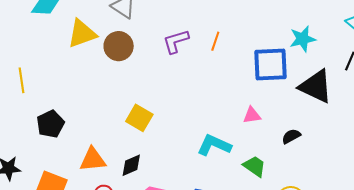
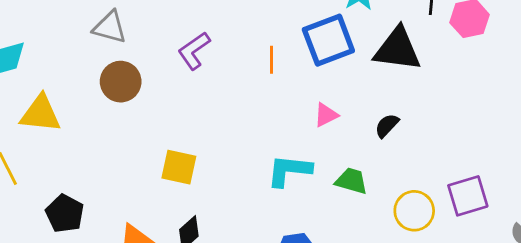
yellow triangle: (82, 34) -> (40, 114), moved, turned 44
orange line: (215, 41) -> (271, 60), moved

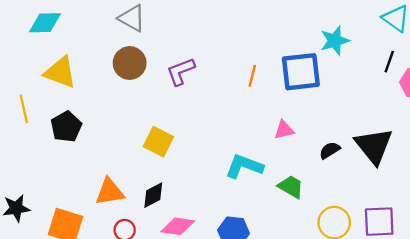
black triangle: (398, 49) -> (374, 146), moved, turned 30
purple L-shape: (194, 51) -> (181, 71), moved
black pentagon: (65, 214) -> (66, 127), moved

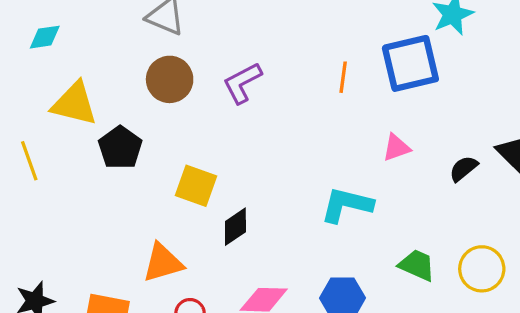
cyan diamond: (45, 23) -> (45, 37), size x0.7
black pentagon: (66, 127) -> (120, 148), moved
yellow square: (158, 142) -> (196, 186), moved
green trapezoid: (291, 187) -> (417, 265), moved
black diamond: (153, 195) -> (235, 227), moved

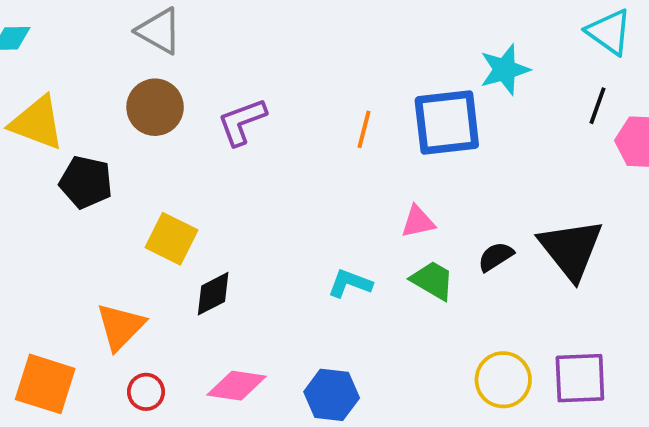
black pentagon: (120, 148) -> (86, 182), turned -30
cyan L-shape: (347, 205) -> (350, 283), size x0.7
orange triangle: (163, 263) -> (121, 327), turned -36
green trapezoid: (417, 265) -> (433, 280), moved

